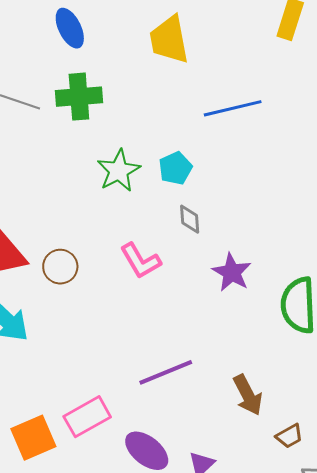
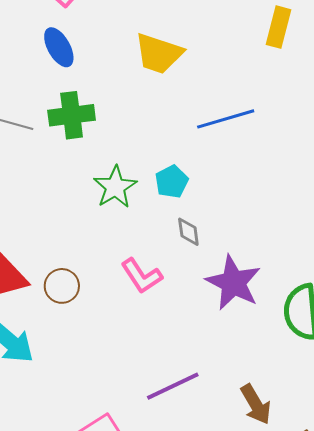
yellow trapezoid: (169, 40) -> (159, 54), turned -58
purple star: (232, 272) -> (233, 283), size x1.4

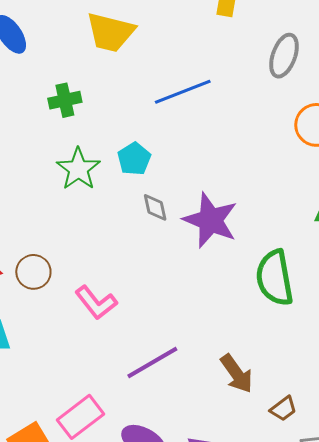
green cross: (72, 115) -> (65, 100), moved, size x0.7
pink L-shape: (142, 276) -> (96, 303), moved
purple star: (233, 283) -> (210, 220), moved

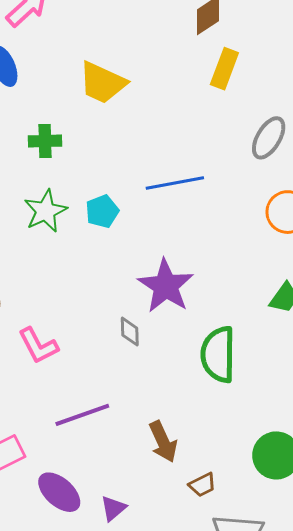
blue line: (183, 92) -> (175, 183), moved
gray diamond: (155, 207) -> (130, 332), moved

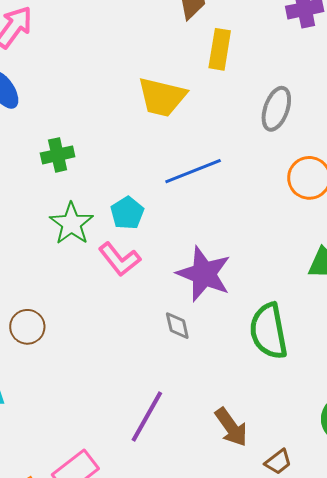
yellow trapezoid: (102, 83) -> (162, 97), moved
pink L-shape: (38, 346) -> (119, 259), moved
purple line: (82, 415) -> (147, 417), turned -30

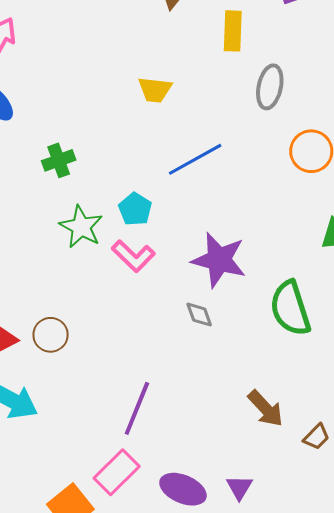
yellow rectangle: (220, 49) -> (233, 31), moved
yellow trapezoid: (162, 97) -> (155, 90), size x0.7
purple line: (147, 417) -> (137, 408), moved

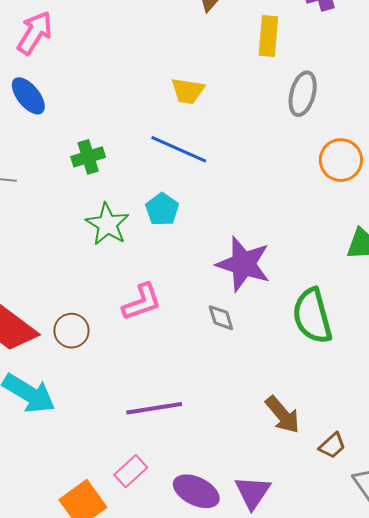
blue line: (195, 159) -> (179, 149), moved, turned 50
pink L-shape: (133, 256) -> (142, 302), moved, turned -66
purple line: (137, 408) -> (154, 408), turned 56
pink rectangle: (117, 472) -> (131, 471), size x0.7
purple triangle: (239, 487) -> (253, 492), size x1.4

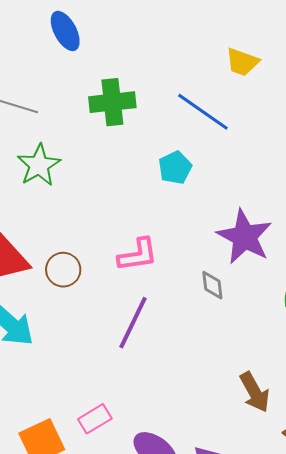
yellow trapezoid: (188, 91) -> (242, 62), moved
green cross: (88, 157) -> (112, 102), size x1.4
green star: (107, 224) -> (39, 165), moved
purple line: (154, 408) -> (133, 323), moved, turned -66

